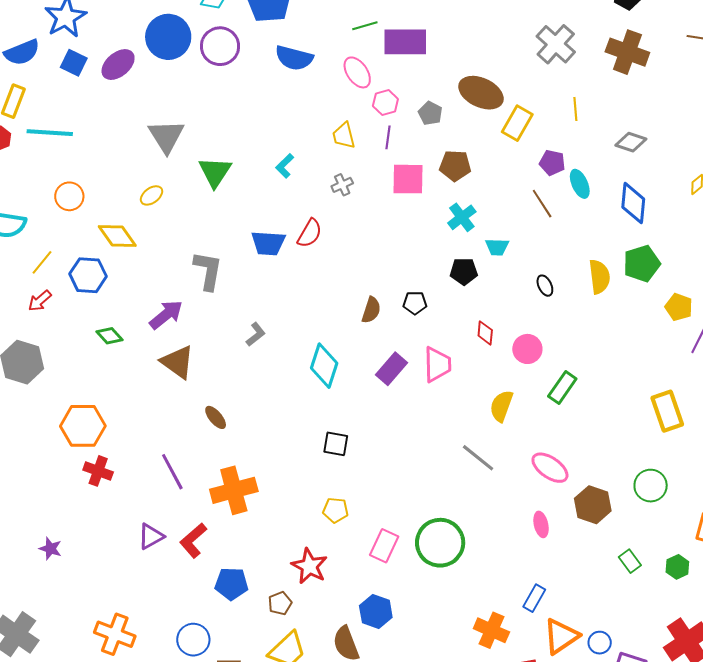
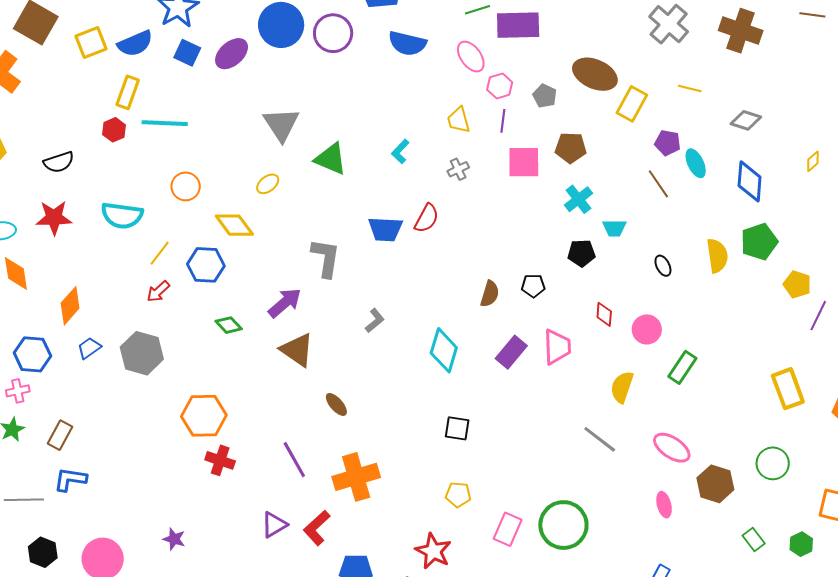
yellow line: (575, 109) -> (690, 88), turned -70
green triangle: (215, 172) -> (331, 159), turned -39

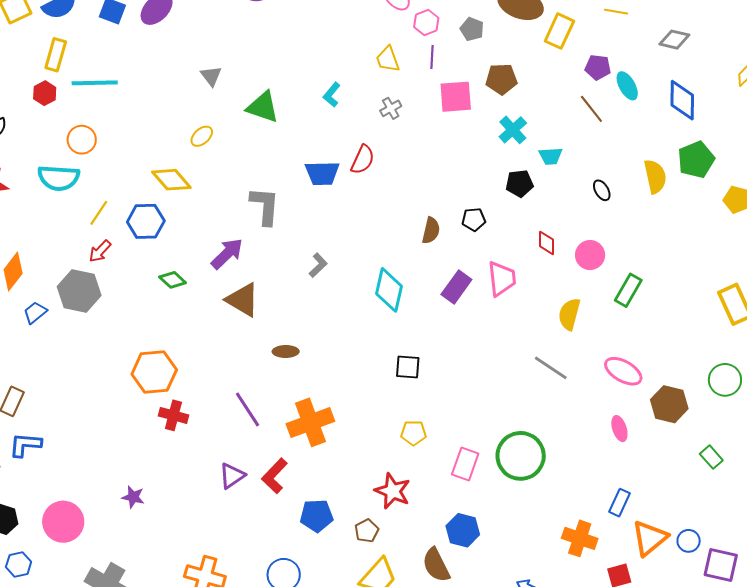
gray triangle: (281, 124) -> (211, 76), size x0.6
orange circle: (186, 186) -> (82, 140), moved
gray hexagon: (142, 353) -> (79, 291), moved
brown ellipse: (336, 404) -> (286, 352), turned -45

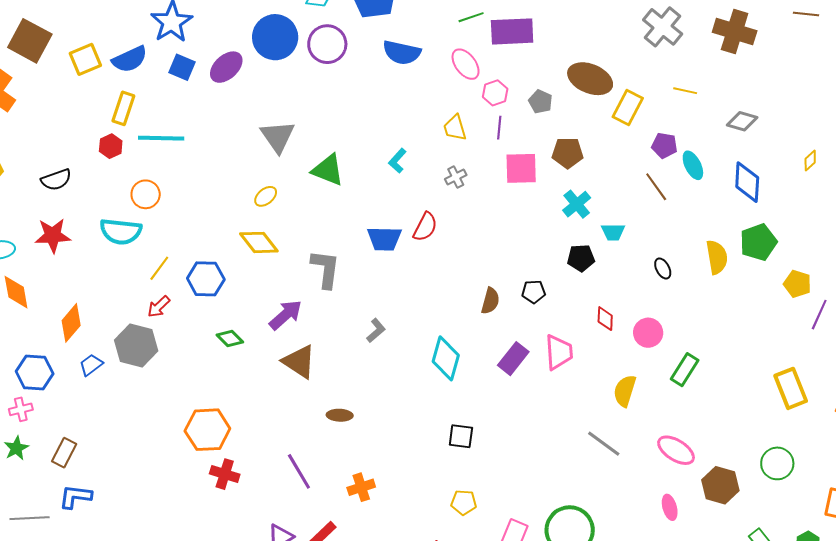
gray triangle: (211, 76) -> (278, 137), size x1.6
yellow diamond: (171, 180) -> (259, 242), moved
orange cross: (310, 422) -> (361, 487), size x0.6

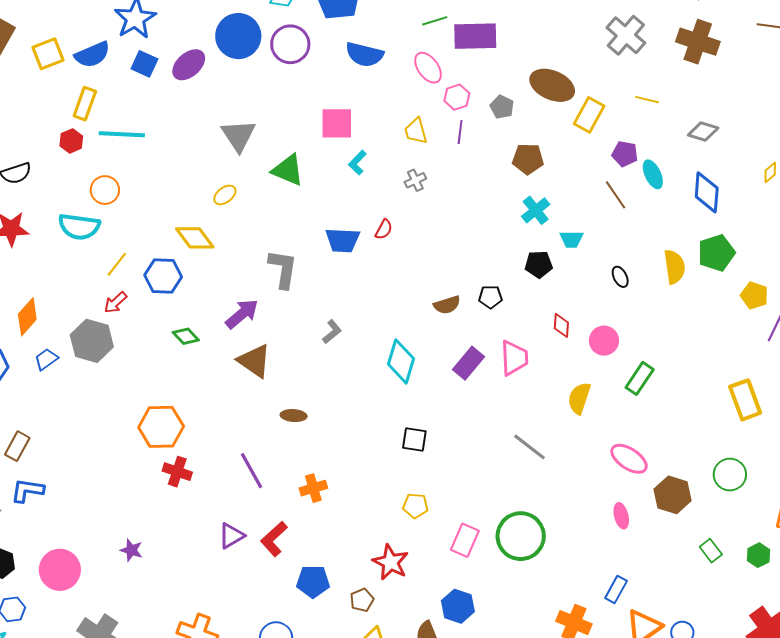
pink square: (521, 168) -> (337, 123), moved
red semicircle: (425, 227) -> (384, 229), size x0.7
yellow diamond: (259, 242) -> (195, 238), moved
brown semicircle: (490, 301) -> (447, 305), turned 56
gray line: (604, 444) -> (529, 447), moved

